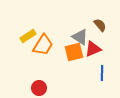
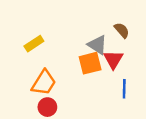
orange trapezoid: (43, 45) -> (44, 83), moved
red triangle: (93, 49) -> (113, 60), turned -36

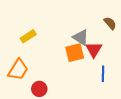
brown semicircle: (122, 30) -> (110, 23), moved
orange trapezoid: (44, 83) -> (18, 70), moved

